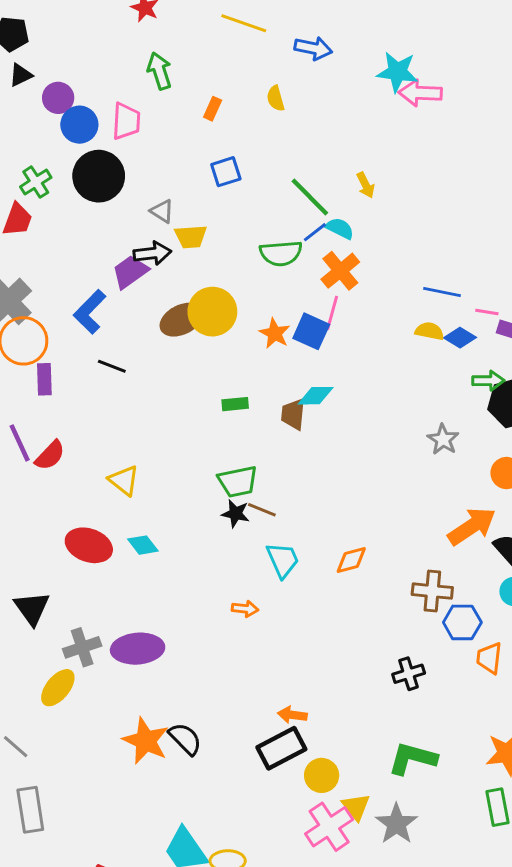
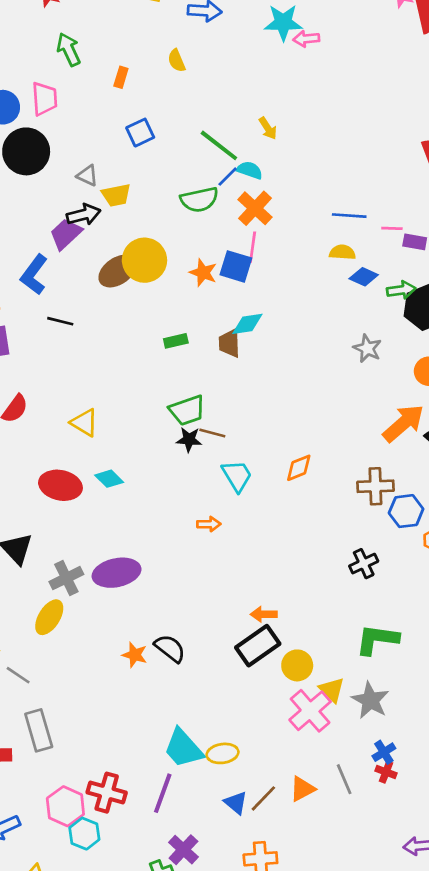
pink arrow: (420, 93) -> (306, 39), size x0.7
blue diamond: (460, 338) -> (364, 277), moved
orange star: (146, 741) -> (135, 655), size x0.6

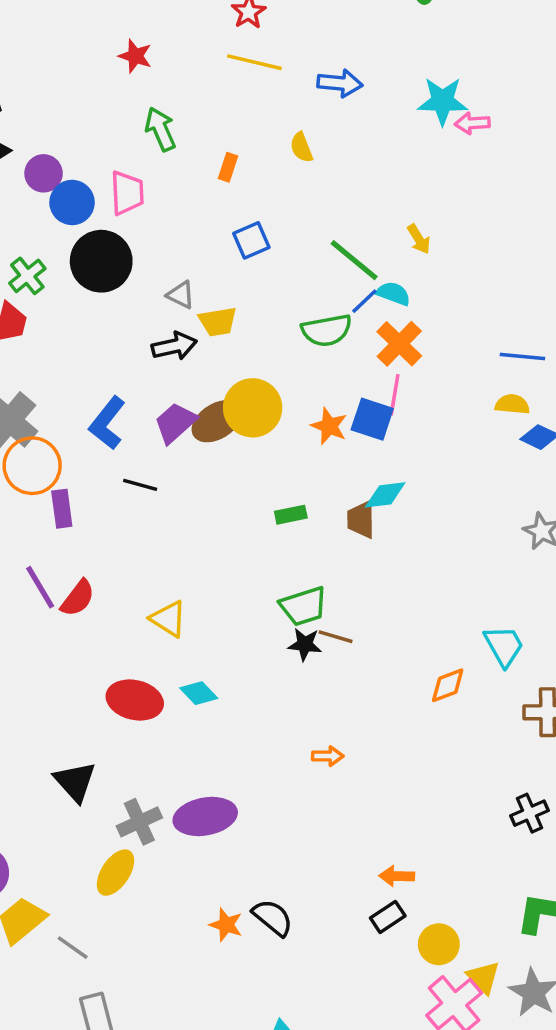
purple trapezoid: (66, 234) -> (175, 423), moved
cyan trapezoid: (237, 476) -> (504, 646), moved
black rectangle: (258, 646) -> (388, 917), size x0.6

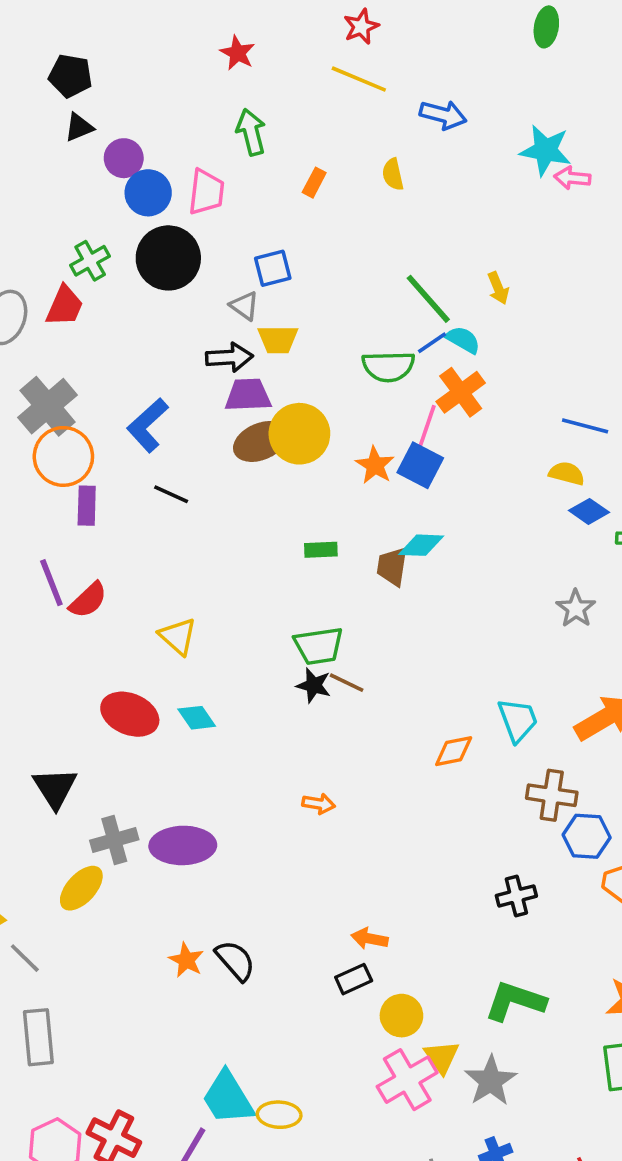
blue square: (251, 240) -> (273, 268), moved
pink line: (395, 395) -> (427, 426), moved
purple trapezoid: (175, 423) -> (248, 395), moved, turned 30

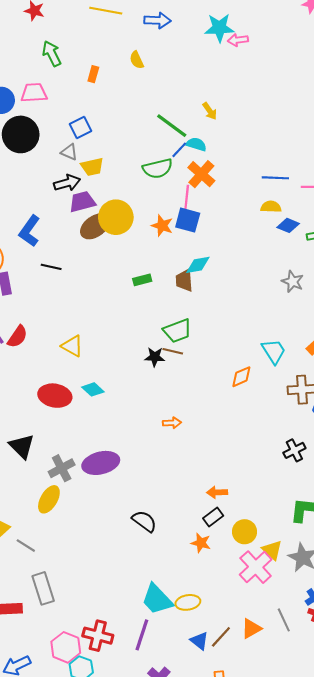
pink trapezoid: (206, 192) -> (34, 93), turned -88
green trapezoid: (319, 646) -> (177, 331), moved
orange star: (186, 960) -> (201, 543), moved

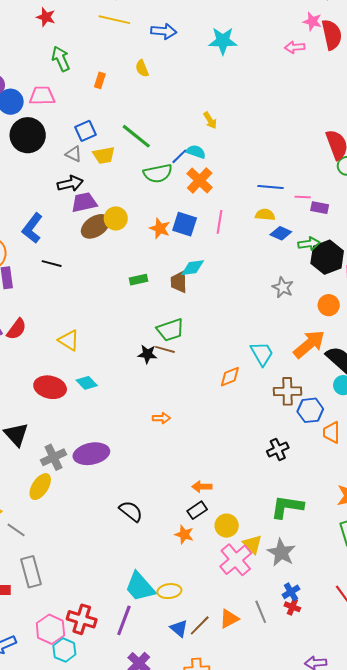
pink arrow: (238, 40) -> (295, 47), moved
green line: (172, 126) -> (136, 136), moved
yellow trapezoid: (92, 167) -> (104, 155), moved
pink line: (187, 197) -> (220, 222), moved
yellow circle: (116, 217) -> (116, 218), size x0.7

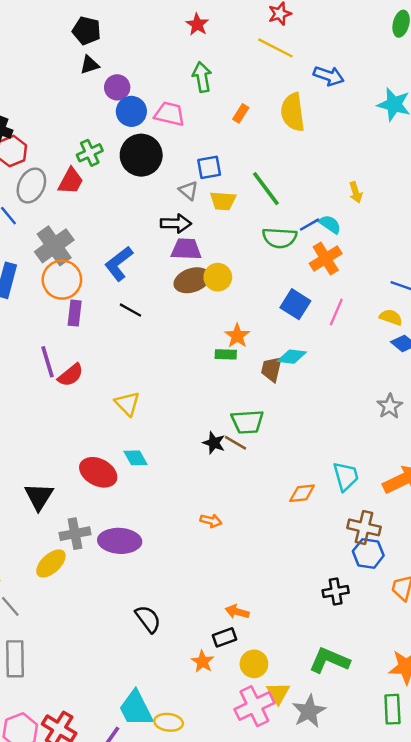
yellow semicircle: (142, 68) -> (293, 112), size x1.8
orange star: (160, 228) -> (237, 336), moved
red ellipse: (50, 387) -> (98, 472), moved
blue hexagon: (310, 410) -> (368, 553), moved

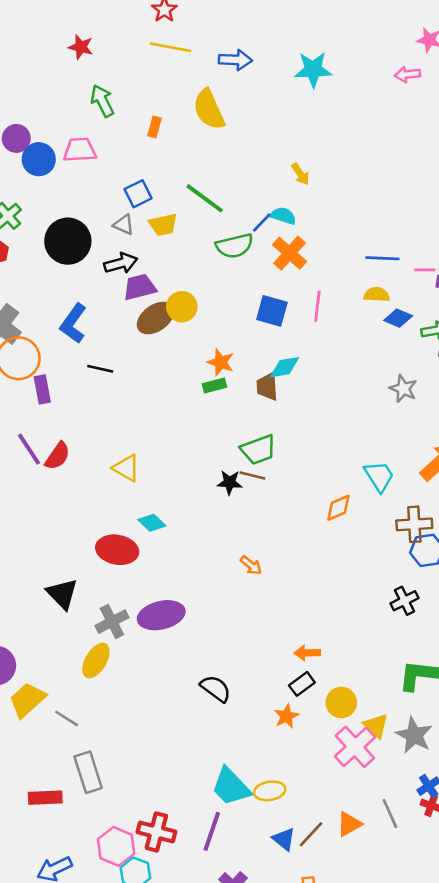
black circle: (141, 155) -> (68, 241), moved
orange arrow: (211, 521) -> (251, 565), turned 42
orange star: (203, 662) -> (286, 716), turned 30

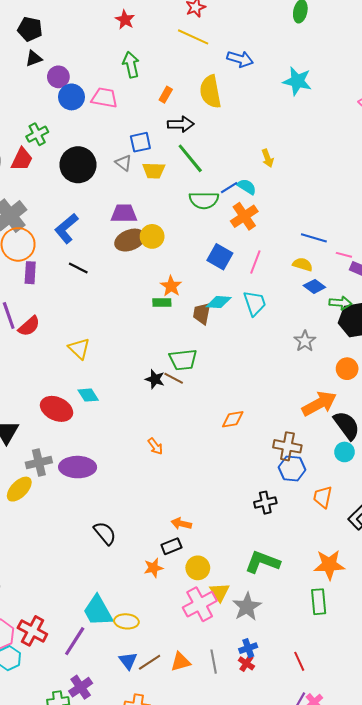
black arrow: (121, 263) -> (181, 124), moved
cyan trapezoid: (379, 476) -> (255, 303), moved

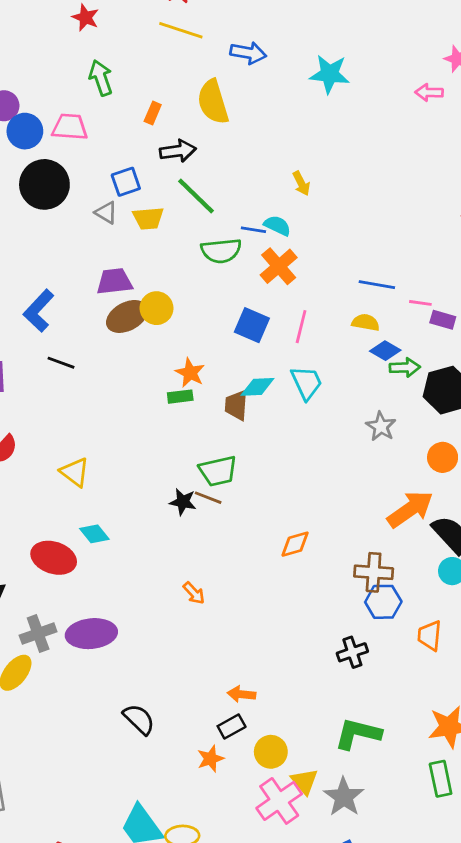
black circle: (78, 165) -> (44, 184), moved
blue line: (229, 188) -> (253, 230), turned 48
green arrow: (340, 303) -> (405, 367), moved

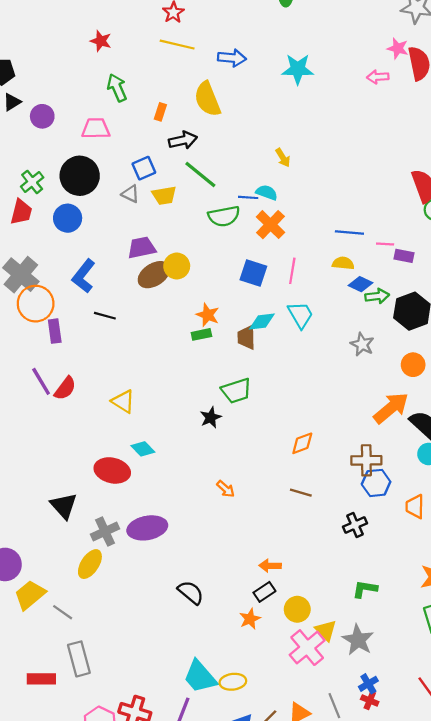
blue circle: (25, 131) -> (68, 218), moved
brown line: (208, 498) -> (301, 493), moved
black star: (183, 502) -> (211, 417), turned -30
green L-shape: (358, 734) -> (365, 589), size x0.7

